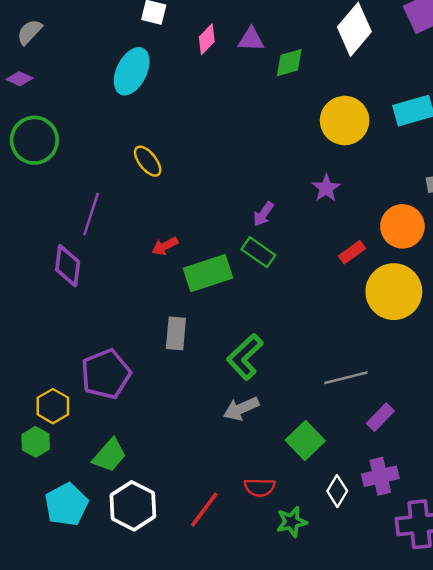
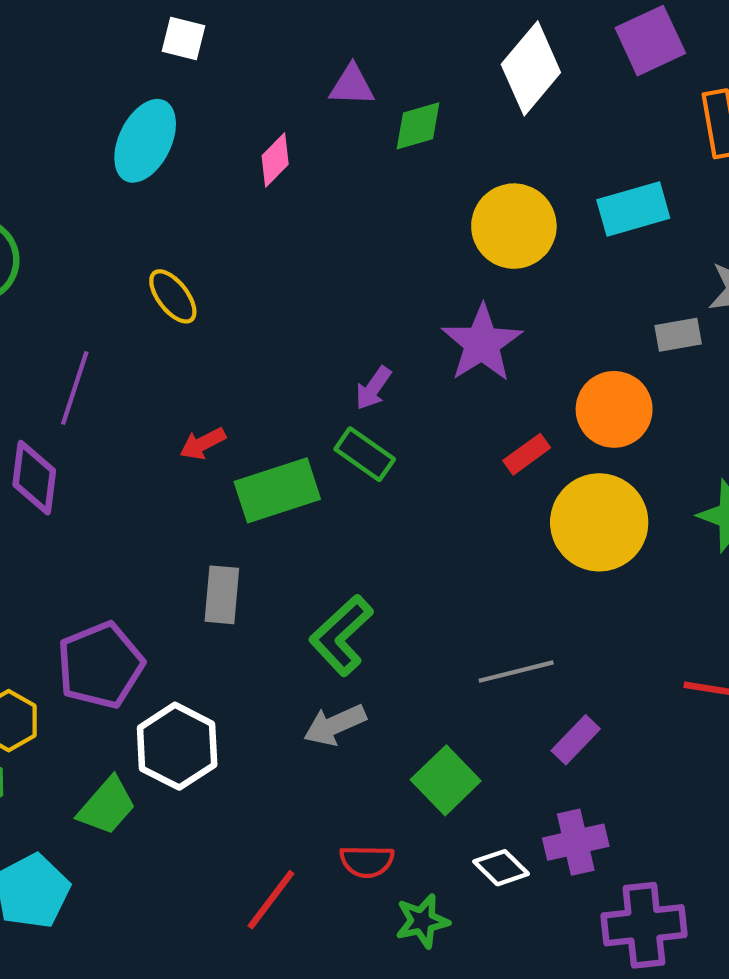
pink diamond: (207, 39) -> (275, 160), moved
purple star: (326, 188) -> (482, 343), size x1.6
white diamond: (337, 491) -> (501, 868), turned -76
white hexagon: (133, 506) -> (177, 746), moved

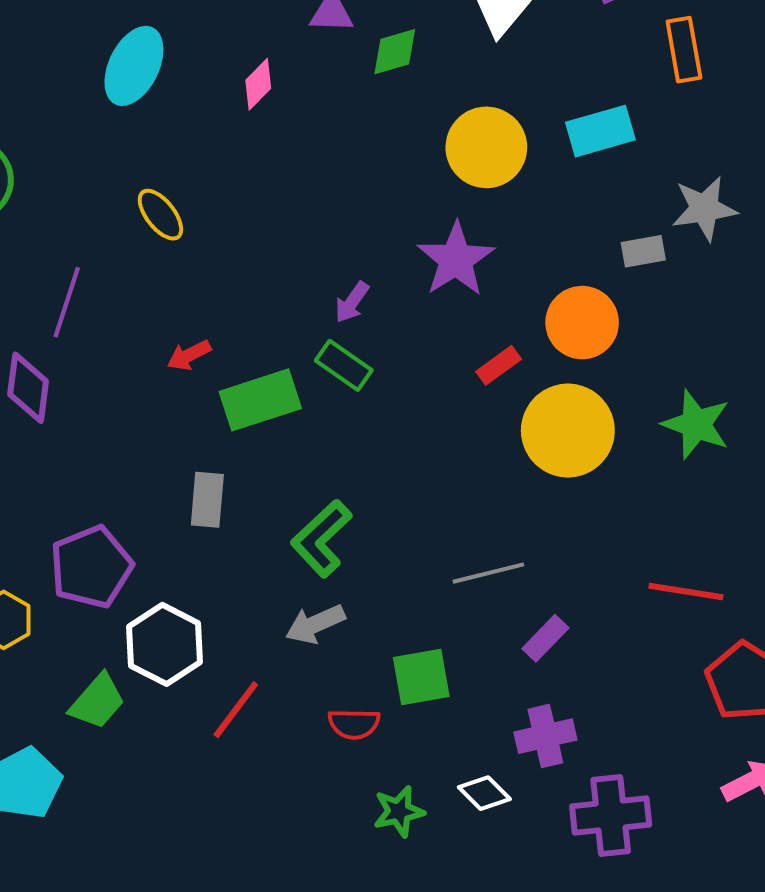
green square: (446, 780) -> (421, 677), turned 34
red semicircle: (367, 861) -> (354, 724), moved
white diamond: (501, 868) -> (484, 793), moved
red line: (271, 900) -> (236, 710), moved

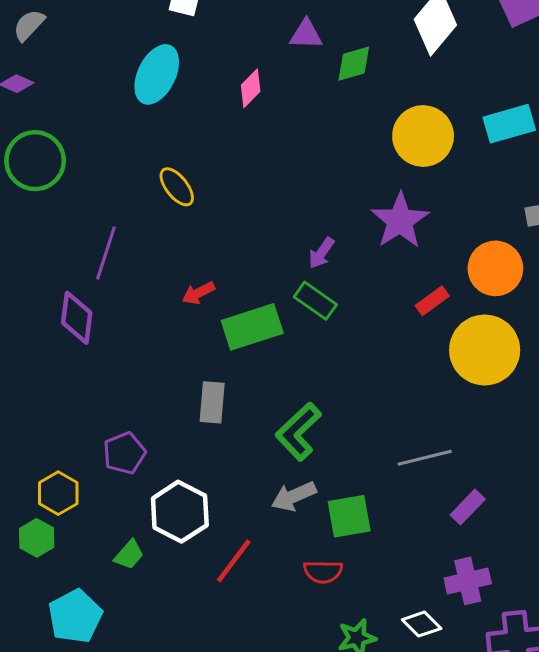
purple pentagon: (91, 567) -> (124, 453), size x0.7
green square: (421, 677) -> (349, 516), moved
green trapezoid: (97, 701) -> (129, 555), size x0.7

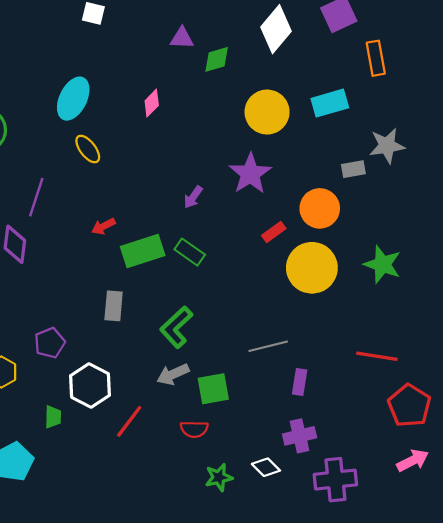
cyan ellipse: (157, 74) -> (73, 99), moved
pink diamond: (251, 88) -> (152, 103), moved
green rectangle: (315, 301) -> (190, 252), moved
purple rectangle: (468, 507) -> (300, 382), turned -35
green trapezoid: (129, 555) -> (53, 417), turned -40

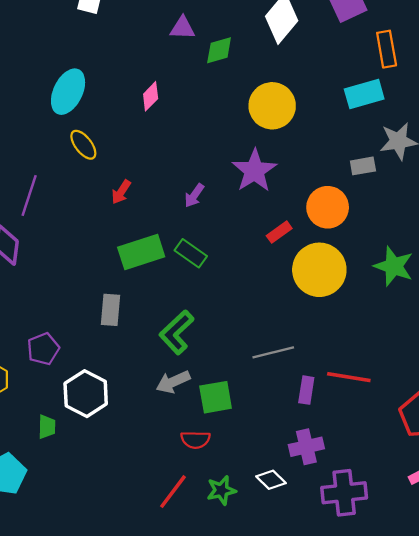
cyan rectangle: (330, 103) -> (364, 94), moved
red arrow: (103, 226) -> (121, 192), moved, turned -30
red line: (377, 356) -> (349, 377), moved
red line: (129, 421) -> (173, 492), moved

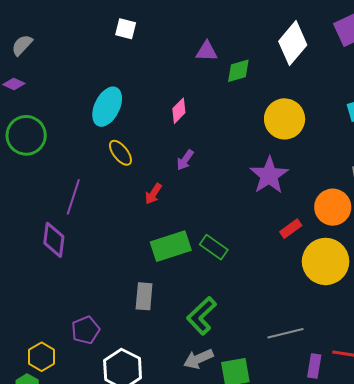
purple arrow: (194, 195) -> (185, 160), moved

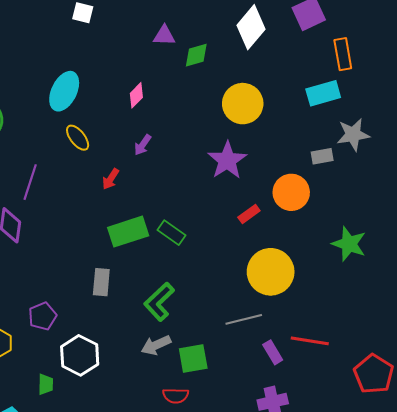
yellow circle: (326, 261) -> (271, 272), moved
purple rectangle: (314, 366) -> (273, 352), turned -40

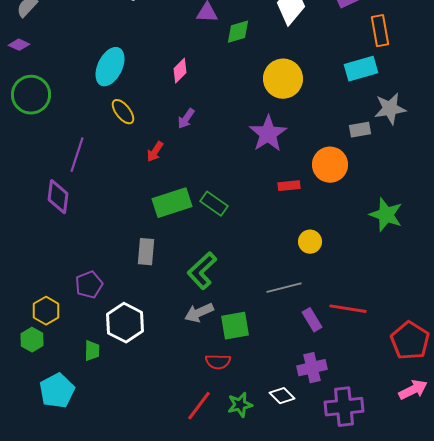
red rectangle: (249, 214) -> (289, 186), turned 30
yellow circle: (271, 272) -> (310, 242), size x0.5

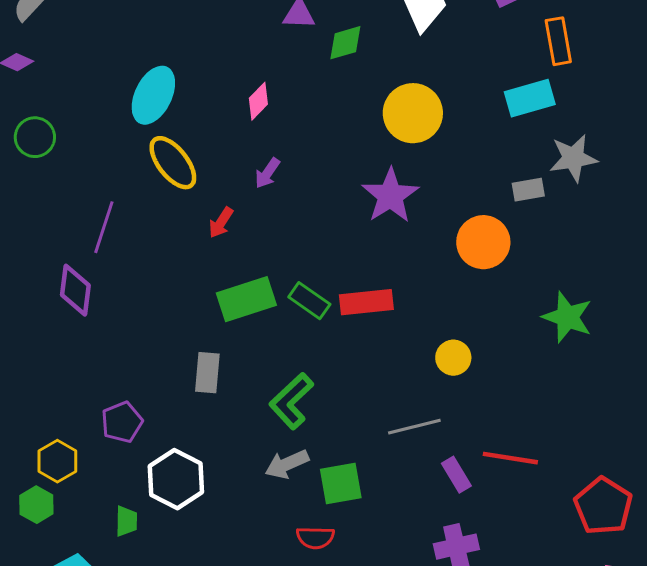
green circle: (31, 95) -> (35, 137), size x0.7
yellow ellipse: (123, 112) -> (173, 163), size x1.4
red rectangle: (289, 186) -> (366, 302), moved, size x1.6

